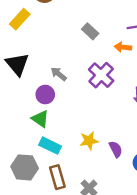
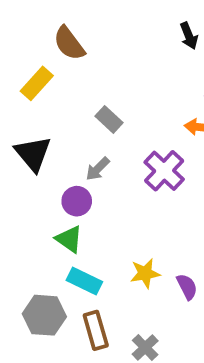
gray rectangle: (90, 31) -> (109, 119), moved
gray arrow: (59, 74) -> (98, 169), turned -84

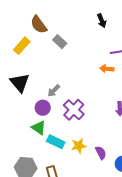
gray rectangle: (109, 119) -> (60, 42), moved
purple cross: (164, 171) -> (74, 110), moved
cyan rectangle: (84, 281) -> (56, 142), moved

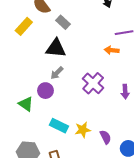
black triangle: (20, 83) -> (56, 48), moved, turned -45
purple cross: (74, 110) -> (93, 83), moved
green triangle: (39, 128) -> (26, 104), moved

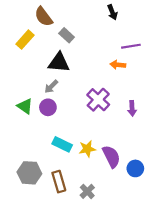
gray arrow: (57, 73) -> (51, 87), moved
green triangle: (26, 104) -> (25, 106), moved
purple semicircle: (105, 137) -> (111, 156), size x1.5

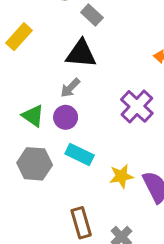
yellow rectangle: (25, 40) -> (19, 37), moved
cyan rectangle: (62, 144) -> (80, 154), moved
gray hexagon: (29, 173) -> (35, 164), moved

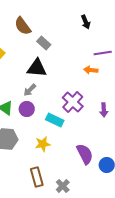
cyan rectangle: (80, 154) -> (55, 120), moved
yellow star: (121, 176) -> (43, 144), moved

